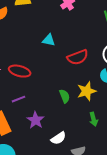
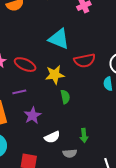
cyan triangle: (49, 40) -> (59, 39), size x1.6
yellow star: (87, 91) -> (55, 75), moved
green arrow: (94, 119) -> (84, 135), moved

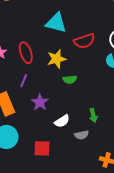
red ellipse: (25, 65) -> (26, 53), turned 55
purple line: (19, 92) -> (24, 81), turned -48
green semicircle: (65, 97) -> (70, 79), turned 104

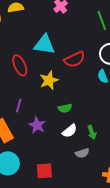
red ellipse: (26, 53) -> (20, 65), moved
green semicircle: (70, 79) -> (65, 108), moved
white semicircle: (62, 121) -> (70, 131), moved

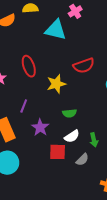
cyan triangle: (44, 45) -> (56, 30), moved
gray semicircle: (82, 153) -> (82, 160), turned -32
red square: (44, 171) -> (58, 152), moved

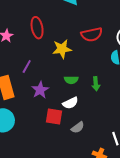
green arrow: (94, 140) -> (96, 84), moved

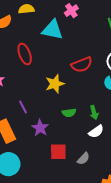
red ellipse: (37, 28) -> (25, 54), moved
purple line: (27, 67) -> (23, 107), turned -48
white semicircle: (70, 103) -> (96, 131), moved

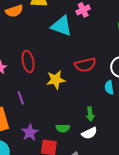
red ellipse: (25, 54) -> (28, 62), moved
green semicircle: (69, 113) -> (63, 128), moved
purple star: (40, 128) -> (30, 133), moved

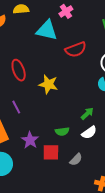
red semicircle: (85, 65) -> (76, 49), moved
yellow star: (56, 80) -> (48, 84), turned 30
green arrow: (90, 114) -> (87, 114), turned -120

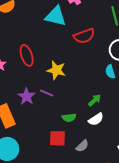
purple line: (16, 107) -> (47, 93), moved, turned -40
purple star: (30, 140) -> (27, 96), moved

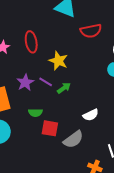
green arrow: (94, 100) -> (64, 88), moved
green semicircle: (69, 118) -> (35, 113), moved
gray semicircle: (82, 146) -> (73, 139), size x1.5

